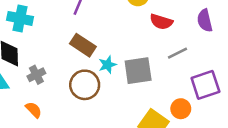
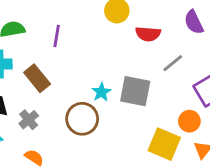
brown rectangle: (83, 45) -> (37, 78), moved, turned 30
gray square: (138, 71) -> (135, 91), turned 32

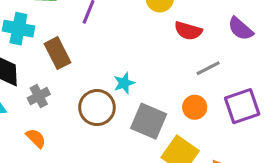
purple semicircle: (194, 22) -> (241, 29), turned -35
gray square: (135, 91) -> (149, 121), moved
orange circle: (189, 121) -> (195, 107), moved

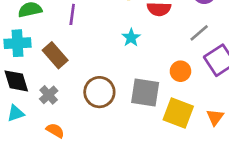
gray line: (208, 68) -> (199, 33), moved
cyan star: (124, 83) -> (131, 38), moved

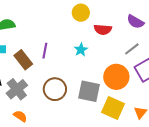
purple line: (72, 14) -> (45, 51), moved
orange circle: (180, 71) -> (116, 77), size x1.6
gray cross: (49, 95) -> (17, 89), size x1.5

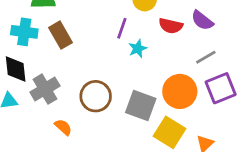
purple semicircle: (135, 22) -> (202, 20), moved
purple line: (45, 51) -> (122, 28), moved
brown rectangle: (23, 60) -> (60, 35), moved
orange semicircle: (20, 116) -> (63, 127), moved

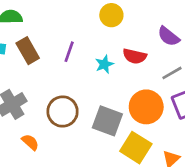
red semicircle: (171, 26) -> (135, 56), moved
purple line: (122, 28) -> (69, 52), moved

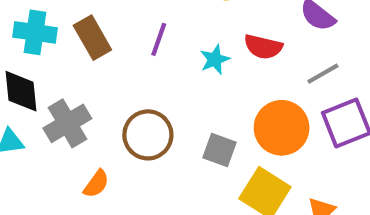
gray square: (107, 121) -> (219, 150), size x0.7
orange semicircle: (30, 142) -> (96, 184), turned 84

